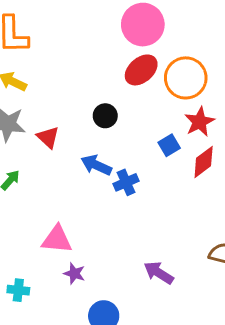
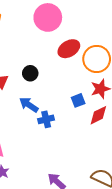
pink circle: (143, 25) -> (48, 17), moved
black circle: (105, 116) -> (30, 73), moved

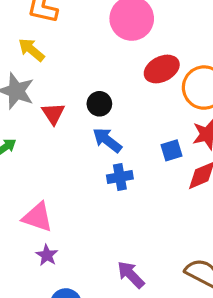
blue arrow: (29, 105) -> (107, 140), moved

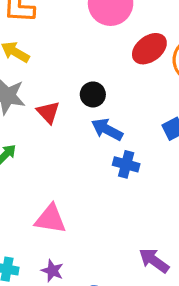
blue cross: (120, 177) -> (126, 164), turned 35
purple star: (47, 255) -> (52, 271), moved

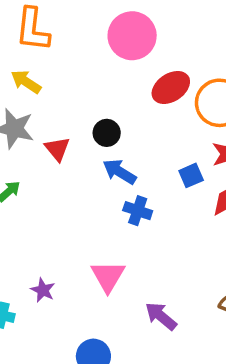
pink triangle: (50, 219) -> (108, 276), moved, turned 48
purple star: (52, 271) -> (43, 290), moved

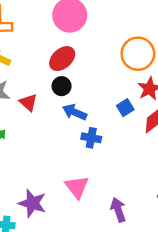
red ellipse: (171, 87) -> (62, 59), moved
purple star: (43, 290) -> (32, 203), size x1.6
purple arrow: (161, 316) -> (118, 210), turned 40

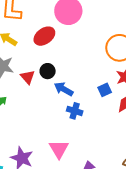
red ellipse: (62, 59) -> (44, 36), moved
black circle: (62, 86) -> (48, 71), moved

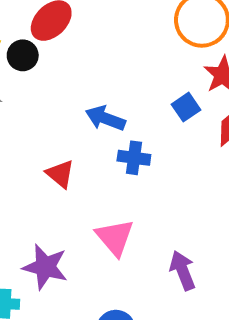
black circle: (48, 71) -> (23, 55), moved
red triangle: (28, 77) -> (60, 174), moved

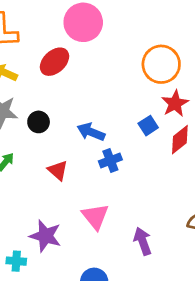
black circle: (23, 55) -> (39, 122), moved
blue cross: (134, 158) -> (110, 160), turned -30

